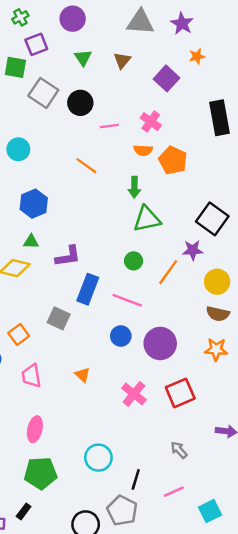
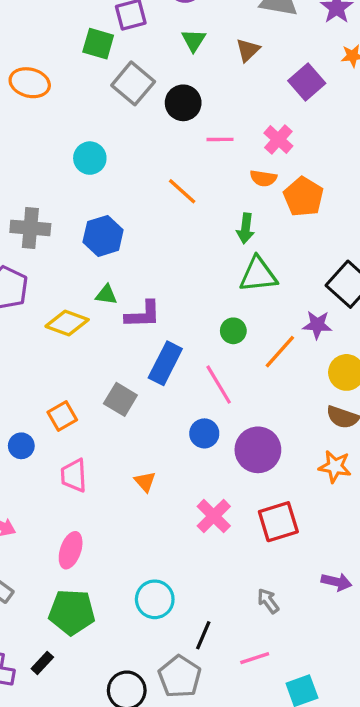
green triangle: (31, 242) -> (106, 295), moved
pink line: (127, 300) -> (219, 385), turned 32

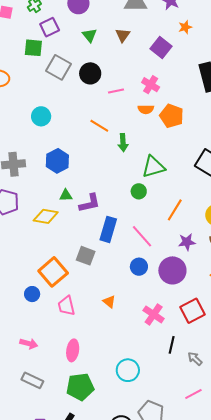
green arrow: (246, 228) -> (123, 143), moved
purple star: (317, 325) -> (187, 242), moved
green circle: (233, 331) -> (139, 191), moved
orange square: (62, 416) -> (53, 272), size x1.6
black line: (203, 635) -> (172, 345), moved

